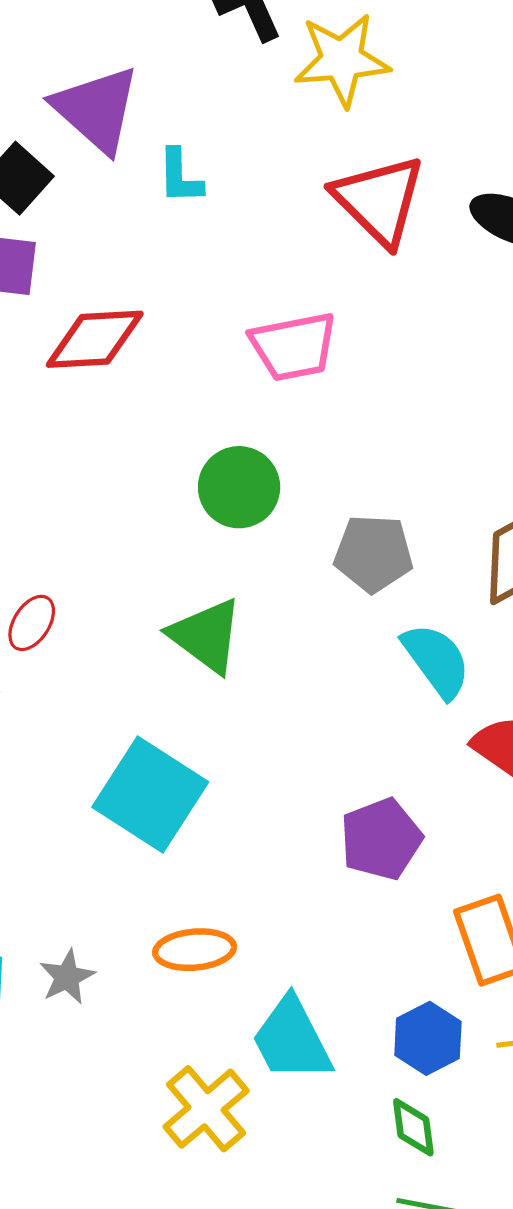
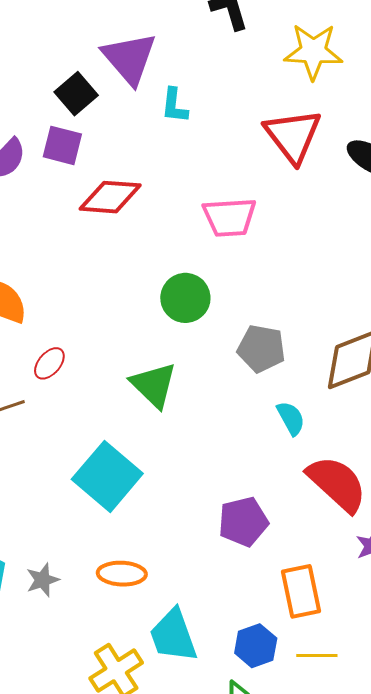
yellow star: (342, 60) -> (313, 51), moved
cyan semicircle: (436, 660) -> (291, 418), size x0.7

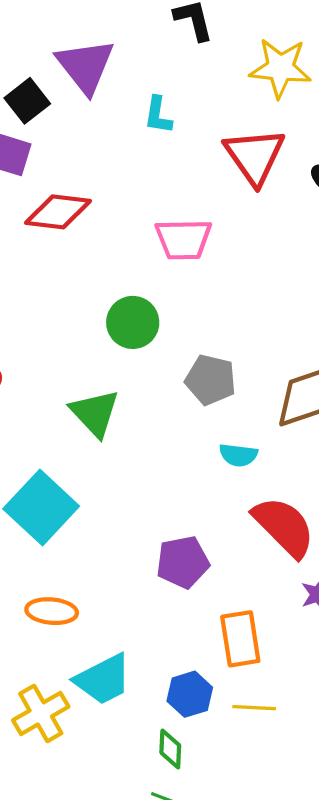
cyan L-shape: (174, 106) -> (158, 115), moved
cyan semicircle: (291, 418) -> (238, 455), turned 123
cyan trapezoid: (173, 636) -> (103, 679), turned -100

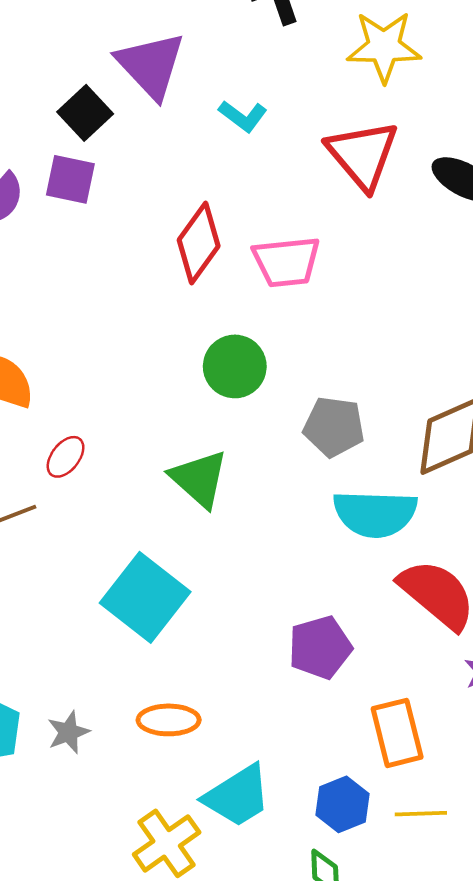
cyan L-shape: (158, 115) -> (243, 116), turned -57
red diamond: (58, 212) -> (199, 243), moved, turned -56
cyan semicircle: (238, 455) -> (375, 514), size x1.8

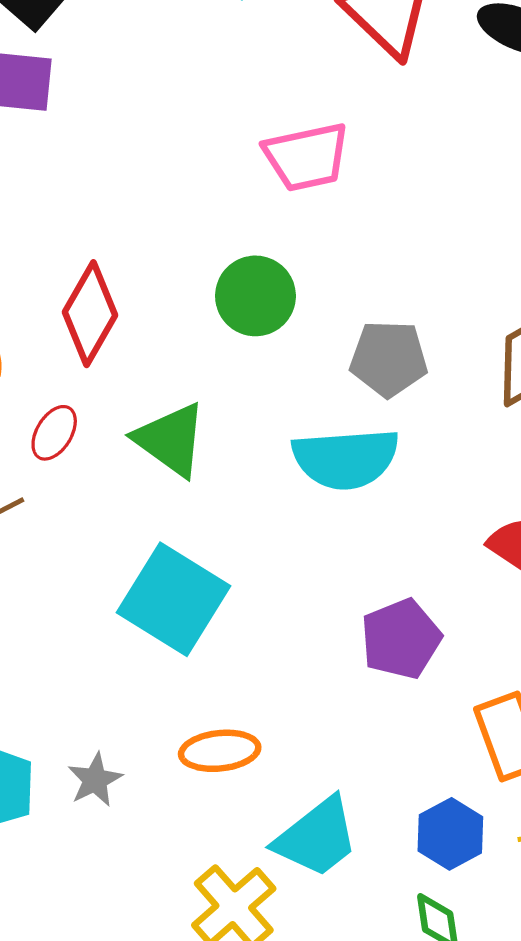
red diamond: (199, 243) -> (90, 314), moved
green triangle: (199, 479) -> (171, 440), moved
cyan semicircle: (375, 514) -> (346, 459), moved

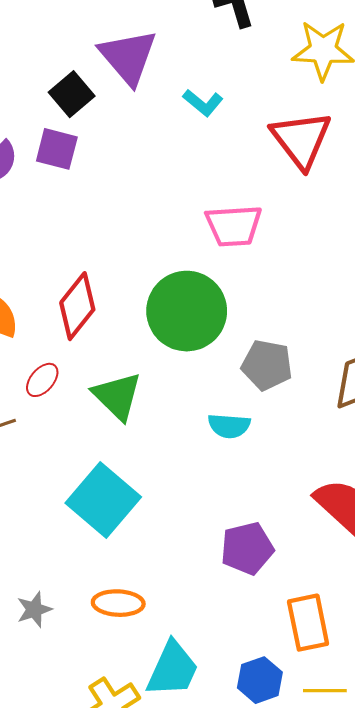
green circle: (255, 296) -> (187, 311), size x1.5
cyan semicircle: (346, 459) -> (229, 426), size x0.6
cyan trapezoid: (317, 837) -> (173, 669), turned -36

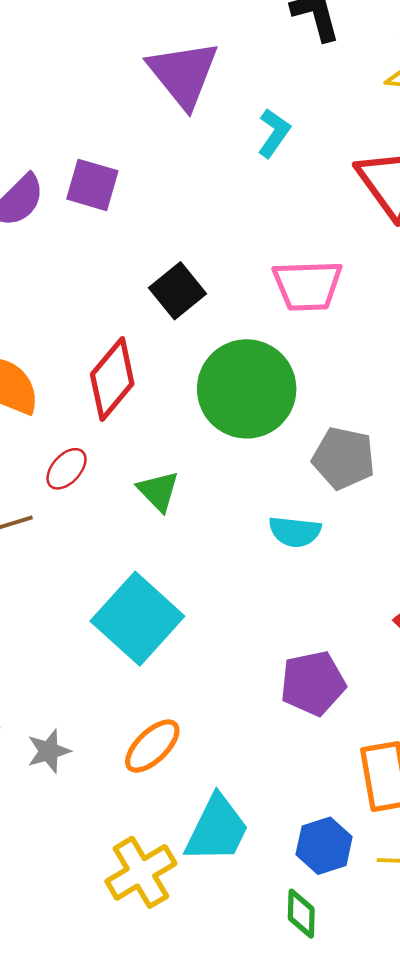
black square: (72, 94) -> (178, 291), moved
cyan L-shape: (203, 103) -> (274, 133), turned -96
green triangle: (117, 396) -> (158, 491), size x0.7
orange ellipse: (118, 603) -> (152, 746), turned -48

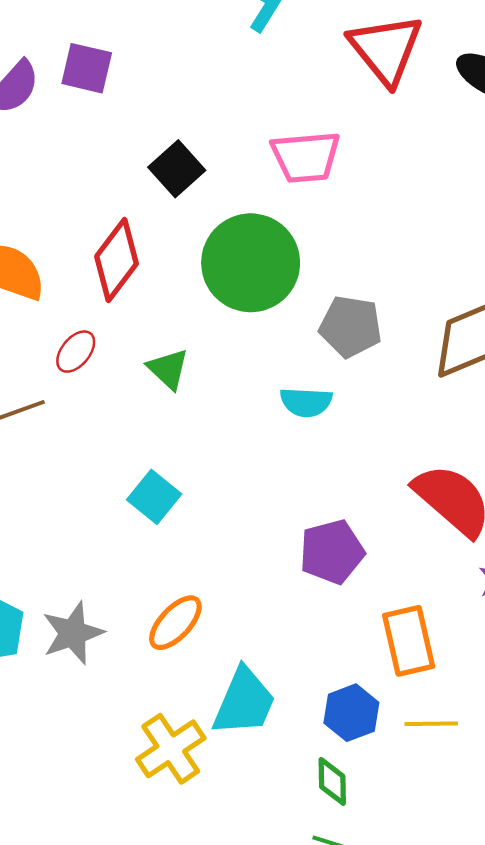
cyan square: (137, 619) -> (154, 497), size x0.6
gray star: (49, 751) -> (73, 633), size x1.4

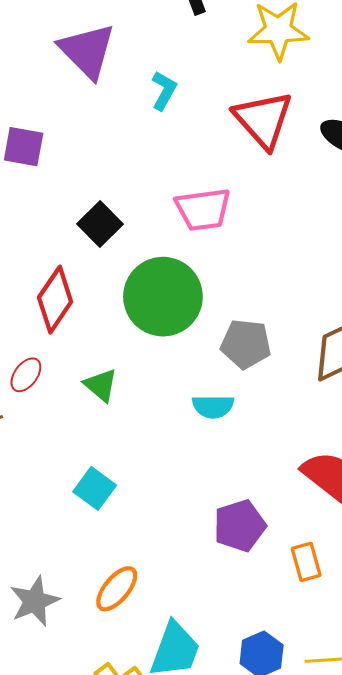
orange rectangle: (409, 641) -> (306, 562), moved, size x0.7

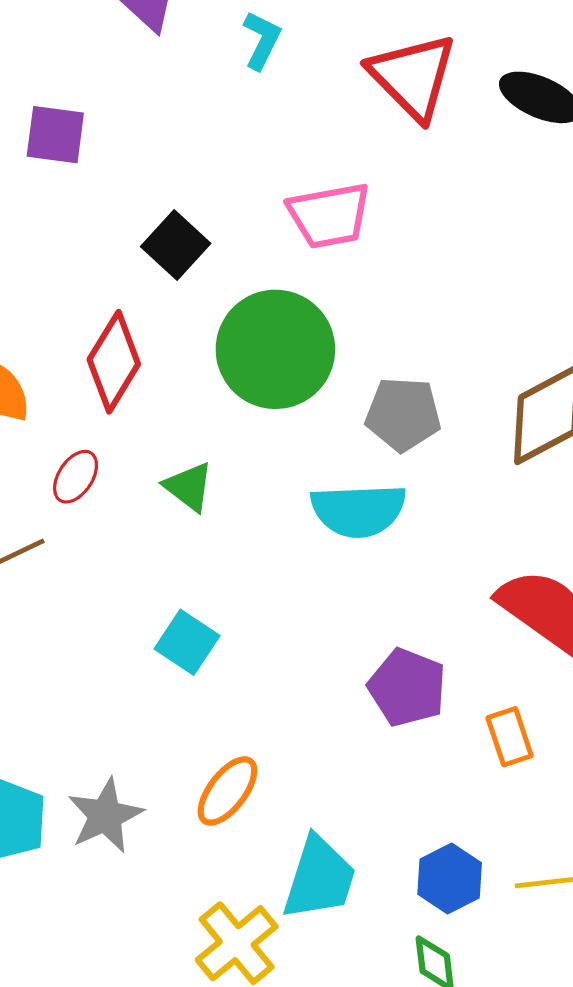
cyan semicircle: (213, 406) -> (358, 510), size x1.5
purple pentagon: (240, 526) -> (407, 687), turned -30

